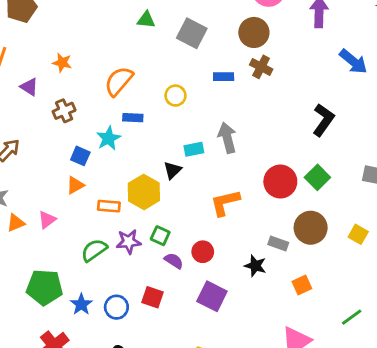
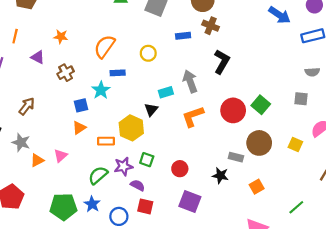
black L-shape: (323, 120) -> (222, 62), moved
blue square: (80, 156) -> (81, 105), turned -32
orange L-shape: (225, 203) -> (193, 116), moved
purple semicircle: (174, 261) -> (138, 185), moved
blue star: (81, 304) -> (92, 204), moved

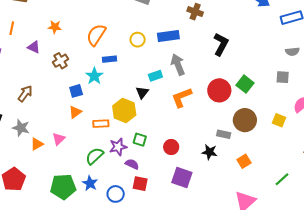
blue rectangle: (183, 36) -> (168, 36), moved, size x1.5
black L-shape: (222, 62) -> (221, 44), moved

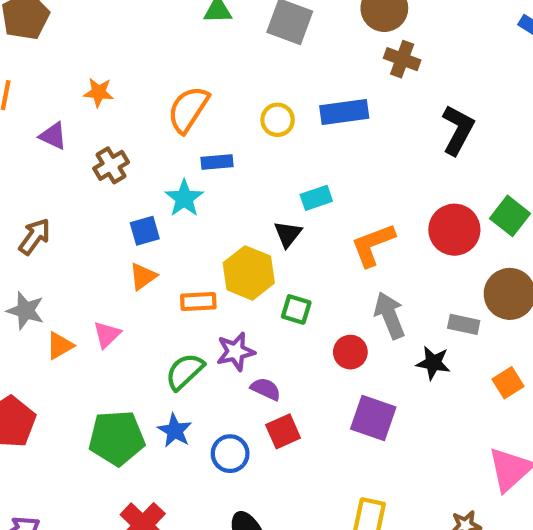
gray arrow: (178, 65) -> (390, 315), moved
green square: (140, 140) -> (296, 309), moved
red square: (140, 184) -> (283, 431), turned -35

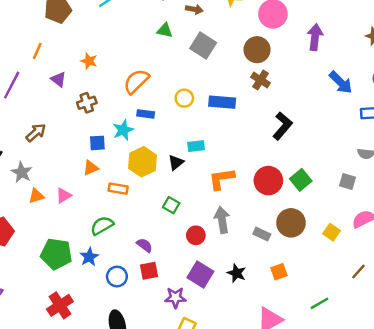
yellow hexagon: (249, 273) -> (143, 162), moved
purple star: (236, 352) -> (175, 298), moved
black star: (433, 363) -> (237, 273), moved

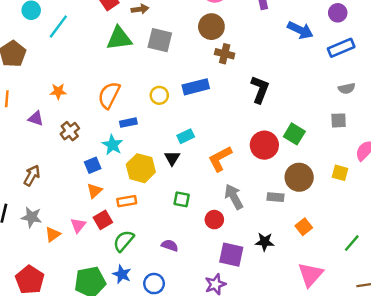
green triangle: (165, 30) -> (119, 38), size x1.6
red square: (149, 271) -> (103, 220), moved

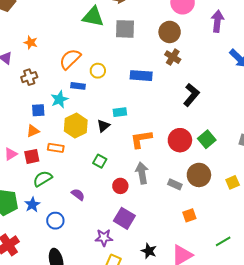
gray square: (160, 40) -> (125, 29), turned -30
yellow circle: (159, 95) -> (98, 71), moved
yellow square: (340, 173) -> (233, 182), turned 32
black star: (265, 242) -> (149, 251), moved

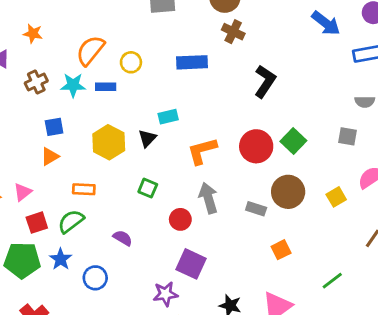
cyan star: (59, 99) -> (73, 85), moved, turned 30
orange rectangle: (56, 148) -> (84, 189), moved
red square: (32, 156) -> (37, 223), moved

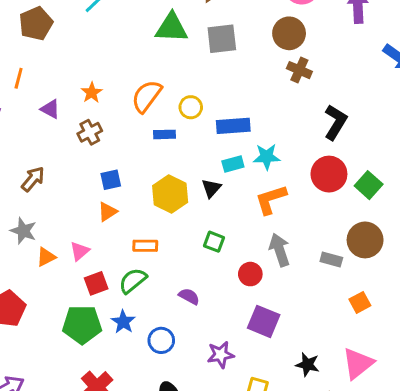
orange star: (33, 34) -> (92, 93), moved, turned 30
blue rectangle: (192, 62) -> (233, 126), moved
cyan star: (73, 85) -> (267, 157), moved
red circle: (256, 146) -> (329, 174), moved
purple star: (165, 294) -> (221, 355), moved

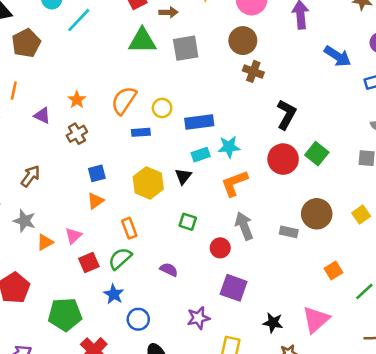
green square: (369, 185) -> (317, 154), moved
orange rectangle: (145, 246) -> (129, 228), turned 72
orange square: (360, 302) -> (333, 271), moved
green pentagon: (82, 324) -> (65, 314), moved
blue circle: (161, 340) -> (138, 319), moved

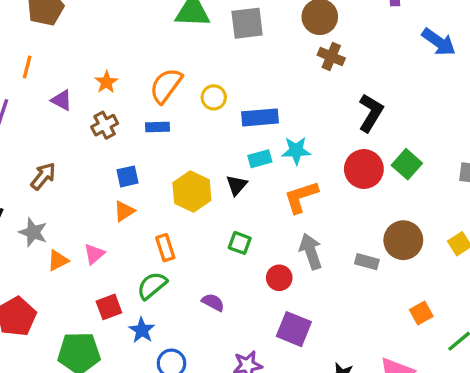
blue rectangle: (141, 132) -> (157, 127), moved
red square: (89, 263) -> (109, 307), moved

